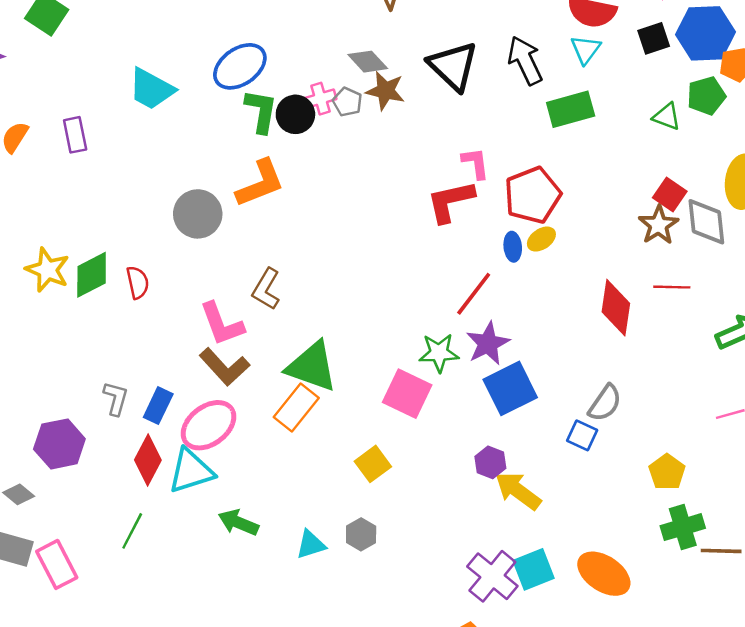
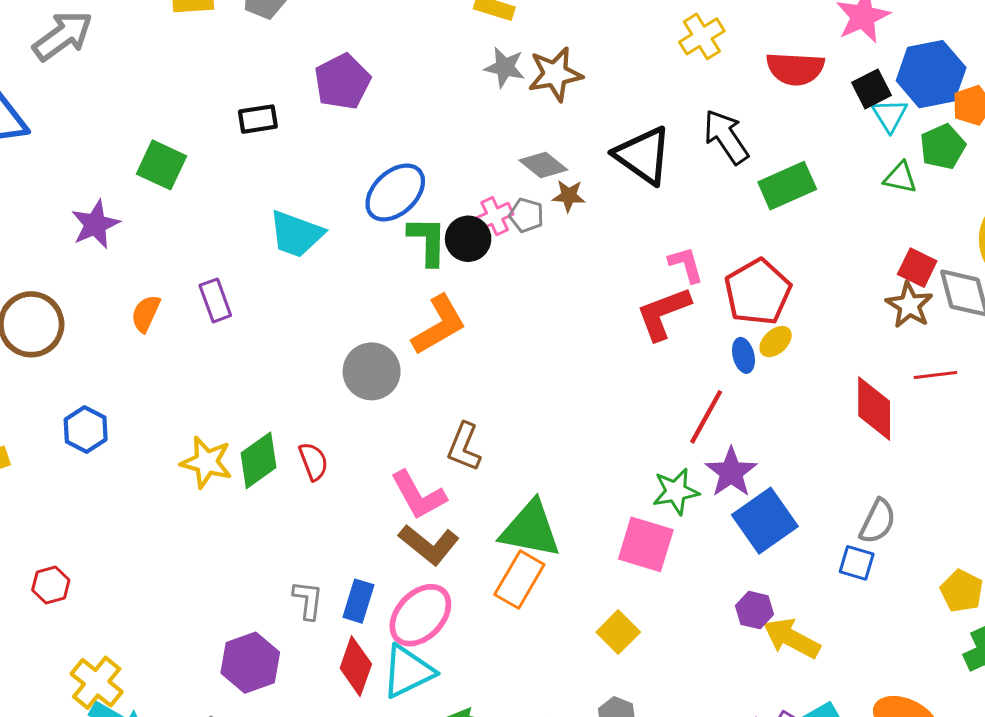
cyan triangle: (586, 49) -> (890, 115), moved
brown star: (385, 91) -> (569, 196), size x0.7

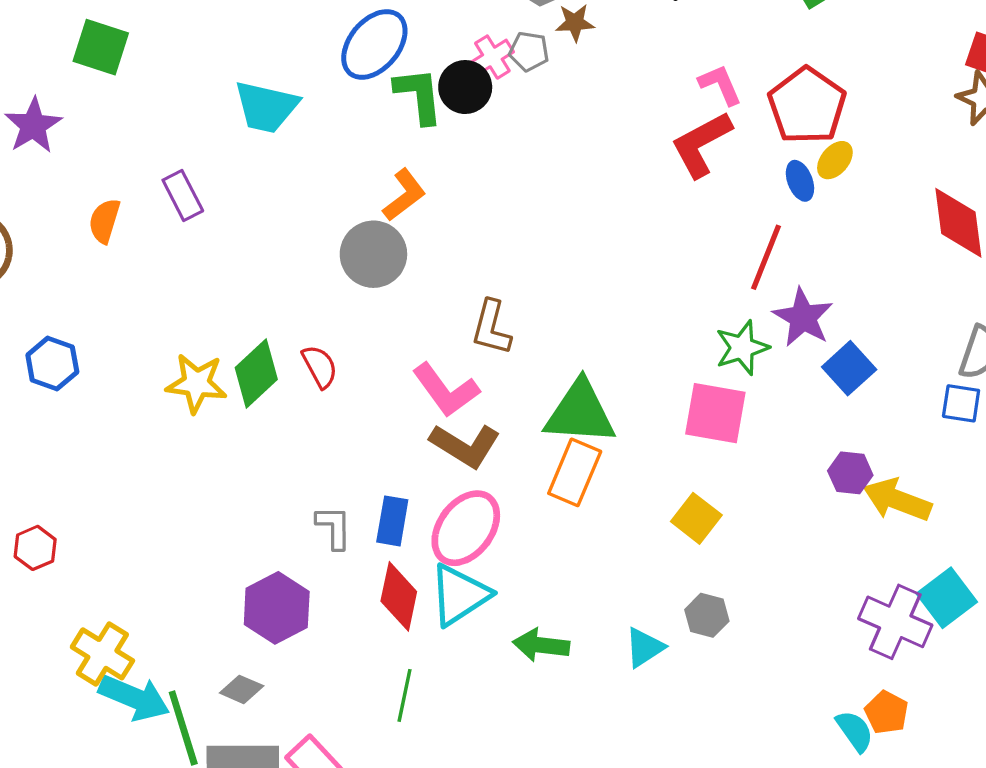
orange L-shape: (439, 325) -> (404, 195), moved, size x0.7
blue square: (765, 521) -> (849, 368), size x0.7

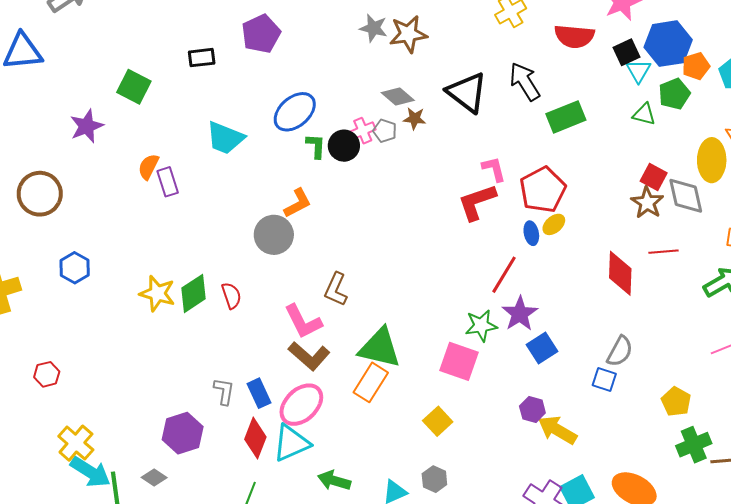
green L-shape: (419, 95) -> (316, 146), size x0.7
orange semicircle: (104, 221) -> (148, 167), moved
blue rectangle: (392, 521) -> (259, 393), turned -44

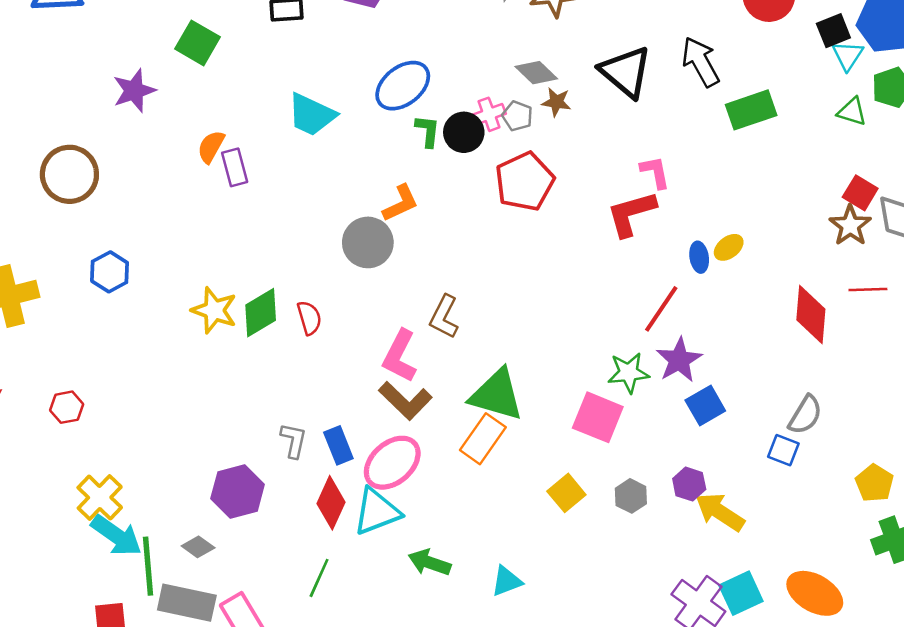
red pentagon: (543, 190) -> (525, 182), moved
pink L-shape: (303, 322) -> (400, 356), turned 51
gray hexagon: (434, 479) -> (631, 496), moved

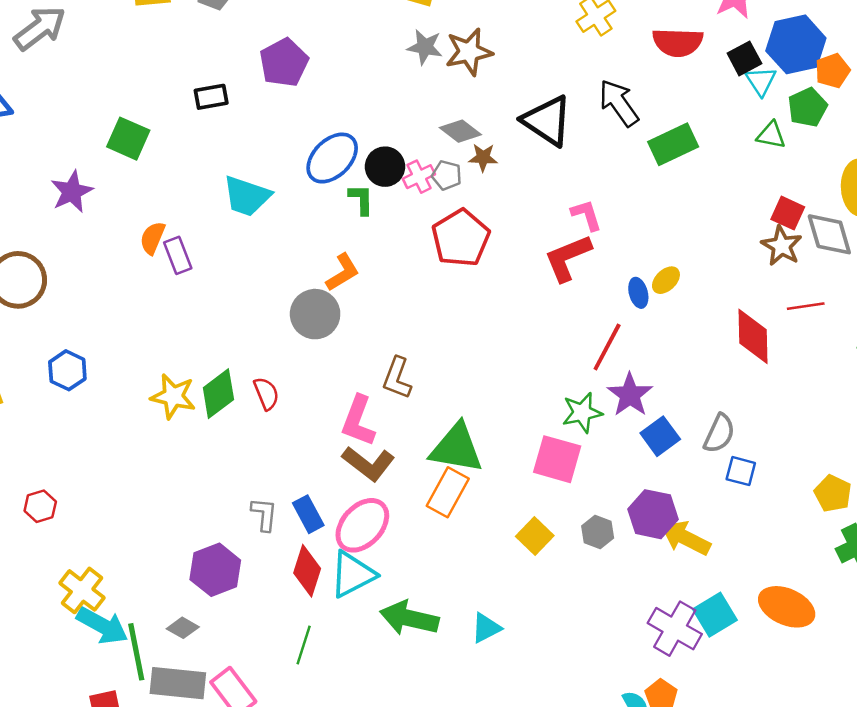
black circle: (464, 132) -> (385, 167), moved
gray semicircle: (805, 415) -> (719, 433), moved
purple hexagon: (689, 484) -> (653, 514), size x1.5
green arrow: (429, 563) -> (409, 618), size x1.4

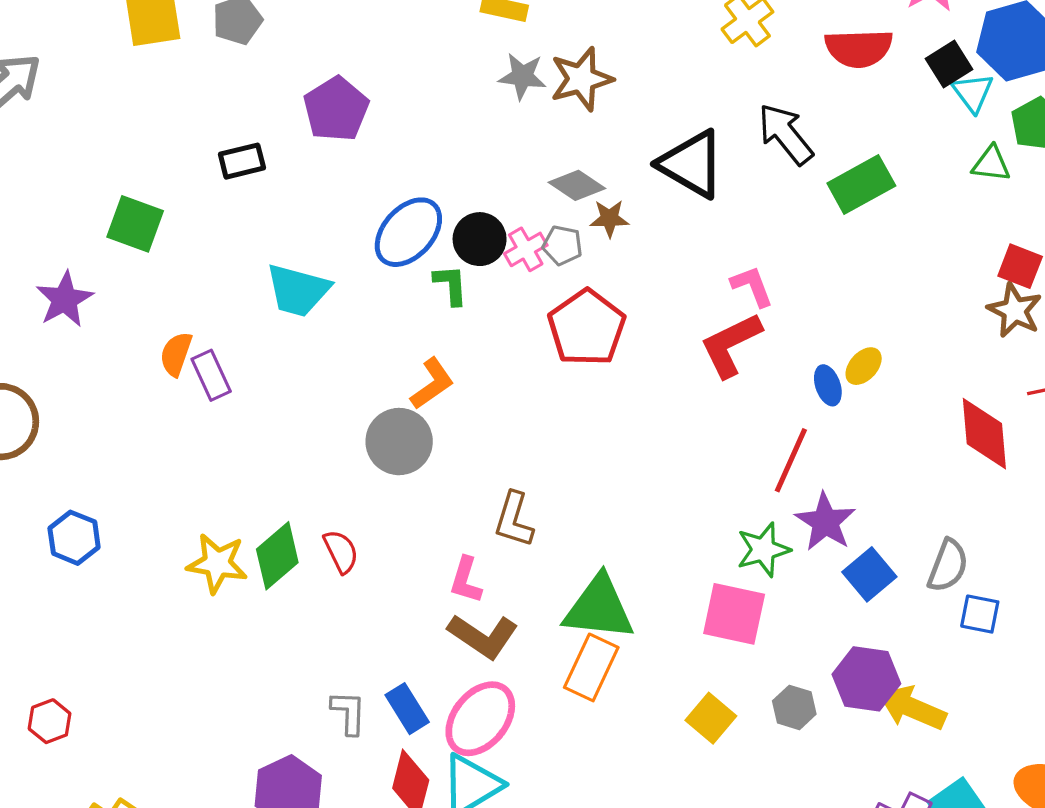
pink L-shape: (358, 421) -> (466, 580), size x0.7

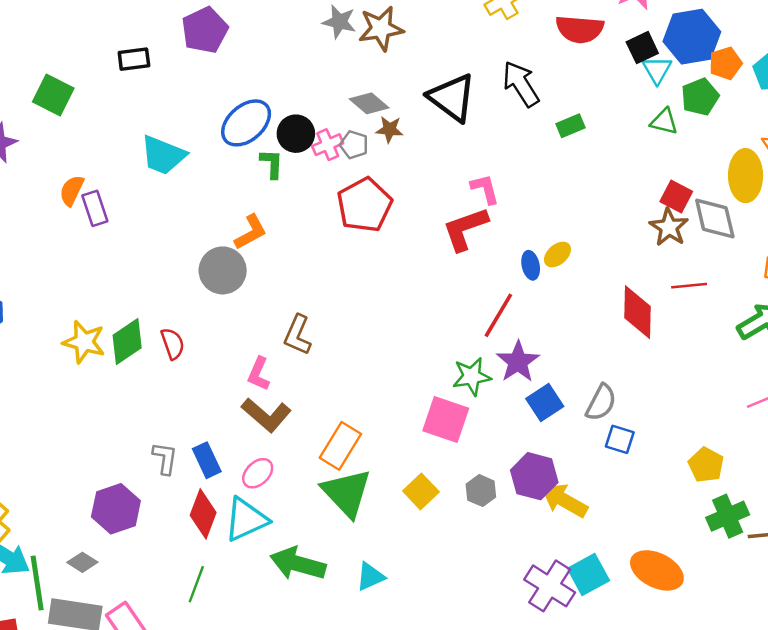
green rectangle: (861, 184) -> (571, 126), size x0.6
green triangle: (599, 608) -> (347, 493), moved, turned 34
pink ellipse: (480, 719) -> (258, 473), size x0.6

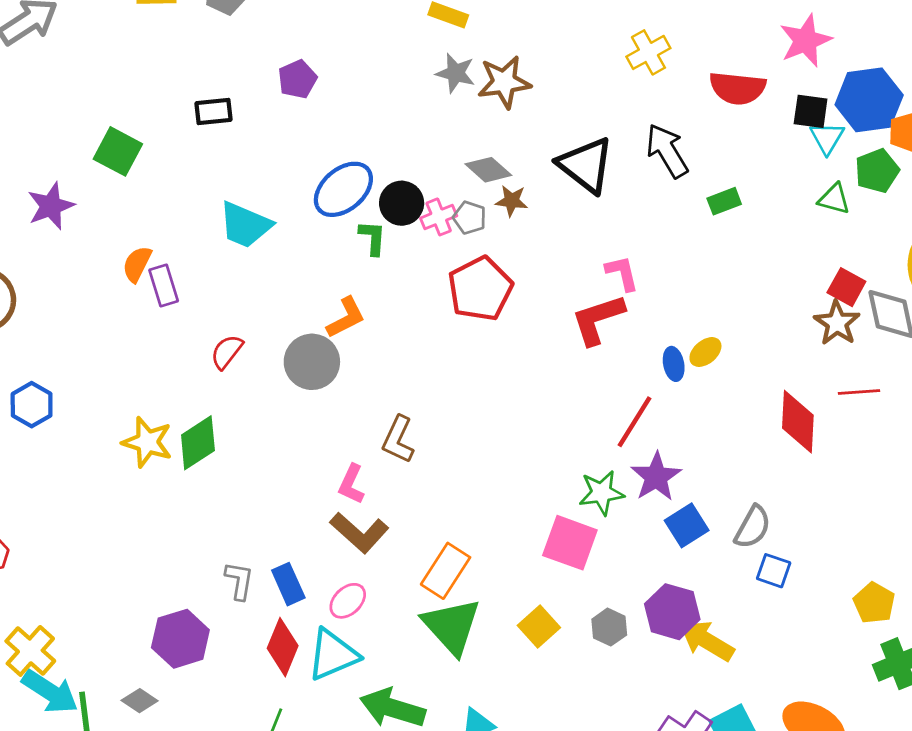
purple pentagon: (205, 30) -> (297, 79), size x0.7
black square: (642, 48) -> (811, 111), turned 32
red semicircle: (173, 344) -> (227, 352), moved, turned -124

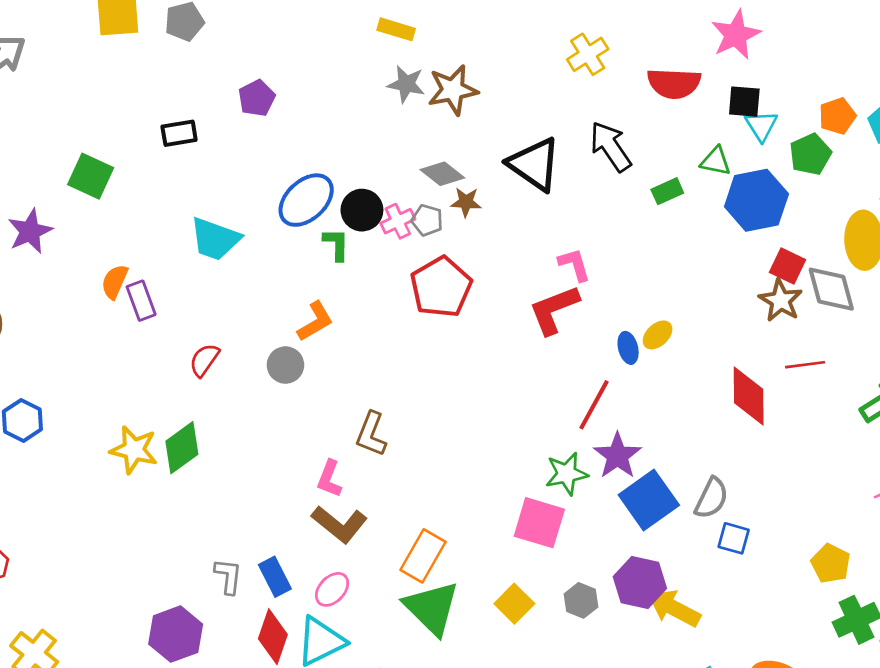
blue hexagon: (869, 100) -> (756, 200), moved
green triangle: (834, 199) -> (716, 161), moved
gray circle: (312, 362) -> (285, 365), size x0.7
blue square: (687, 525) -> (649, 500), size x1.4

